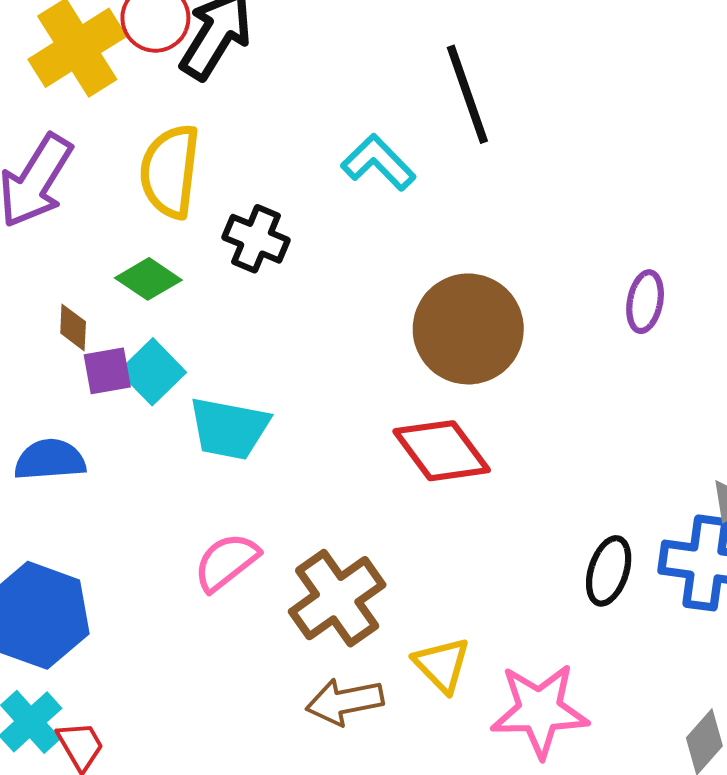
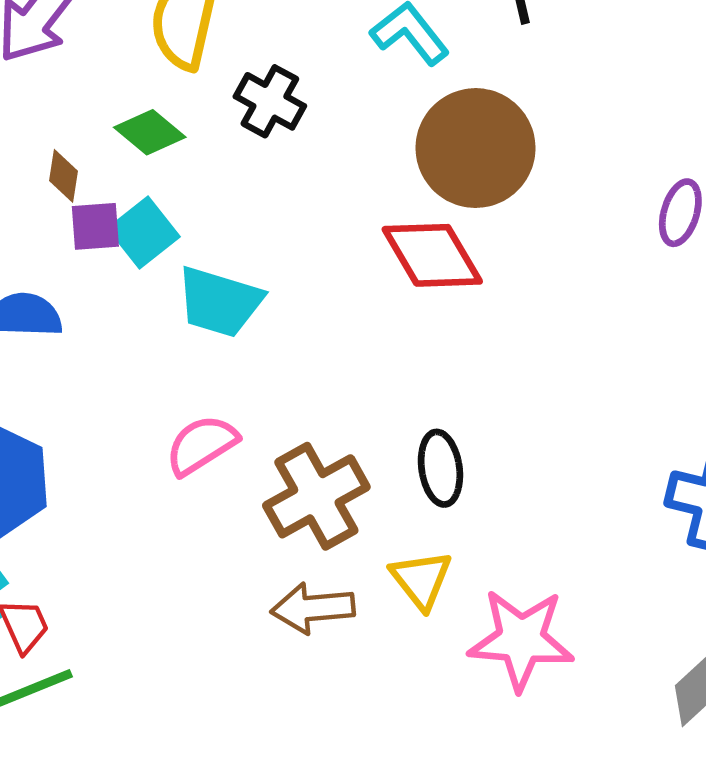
brown circle: (468, 329) -> (476, 148), moved
red diamond: (442, 451) -> (432, 255), moved
black ellipse: (609, 571) -> (440, 468), moved, turned -32

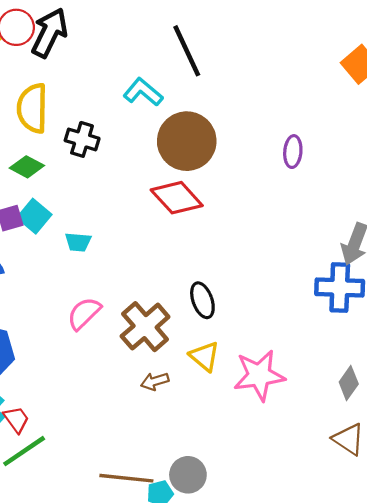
cyan trapezoid: (219, 302) -> (78, 242), size x0.6
brown arrow: (313, 608) -> (155, 381), size x0.7

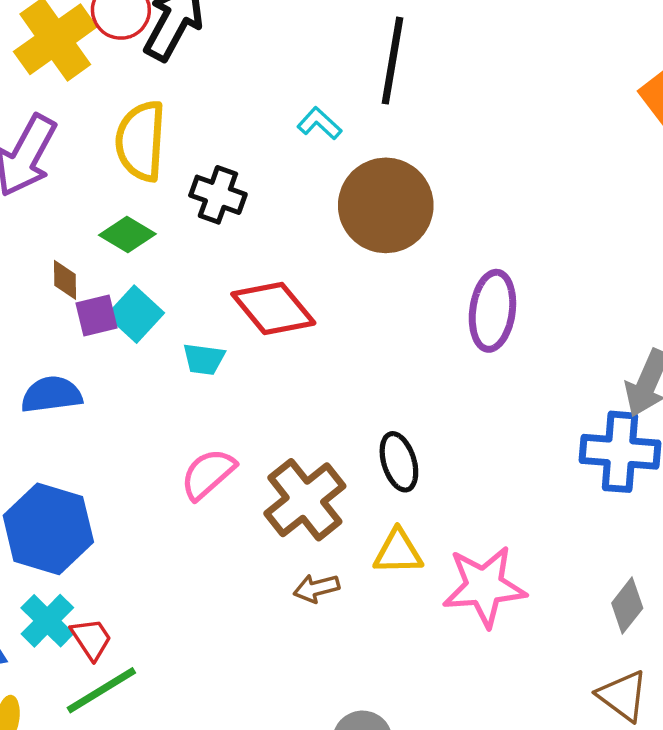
black line: (187, 51) -> (393, 61), turned 32
cyan L-shape: (143, 92) -> (319, 123), size x0.7
purple ellipse: (293, 152) -> (492, 311), moved, size x1.5
red diamond: (177, 198) -> (273, 309), moved
yellow triangle: (205, 356) -> (398, 552), turned -44

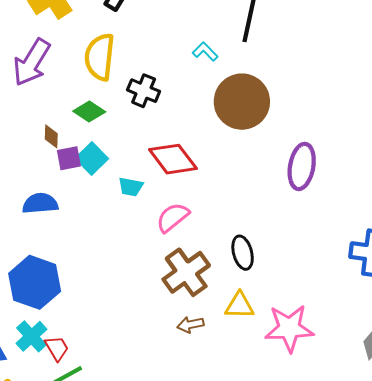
pink semicircle: (208, 474) -> (173, 217), moved

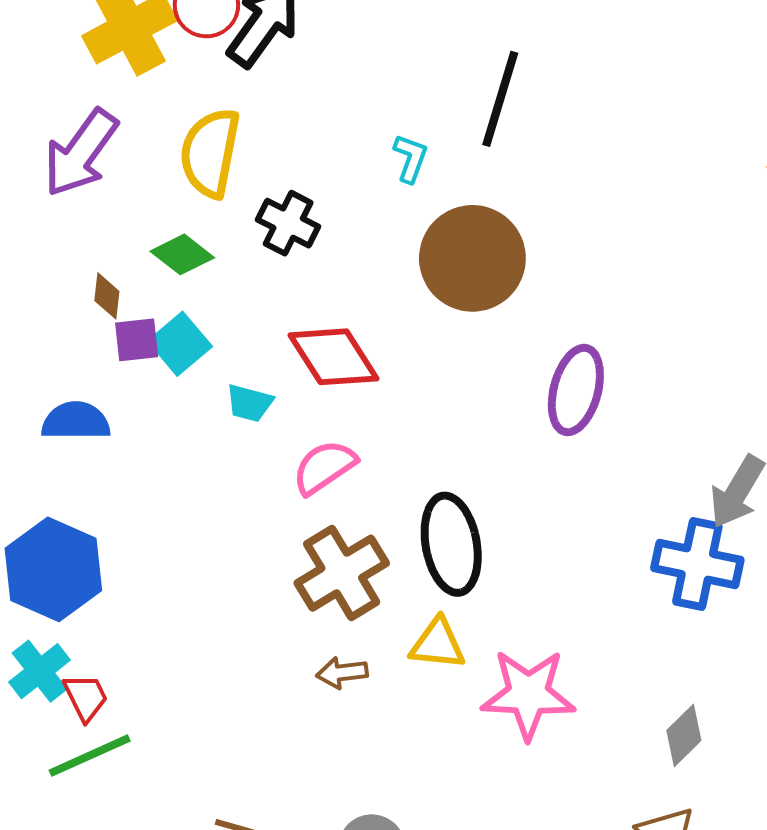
cyan L-shape: (205, 52) -> (410, 158), turned 60
black ellipse: (243, 253) -> (451, 544), size x1.5

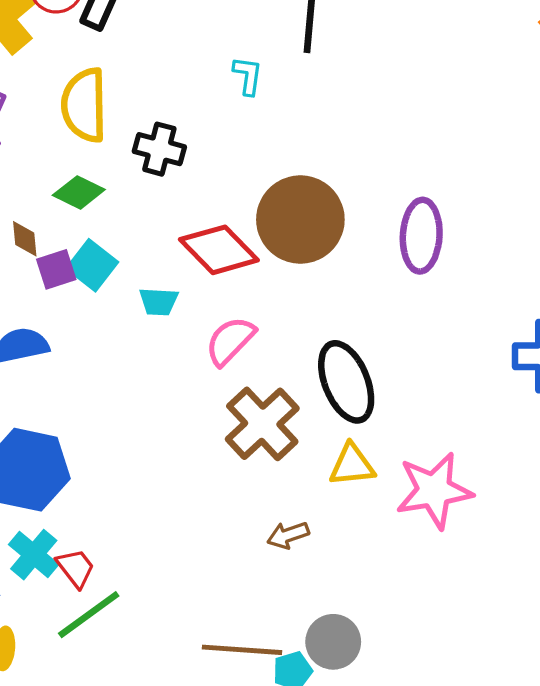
brown circle: (472, 258) -> (300, 220), moved
brown arrow: (342, 673) -> (288, 535), moved

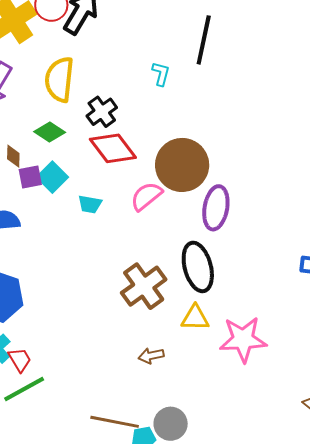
black cross: (159, 149) -> (102, 112), turned 32
purple ellipse: (421, 236) -> (216, 208), moved
red diamond: (219, 250) -> (113, 148), moved
pink semicircle: (230, 341) -> (146, 196), moved

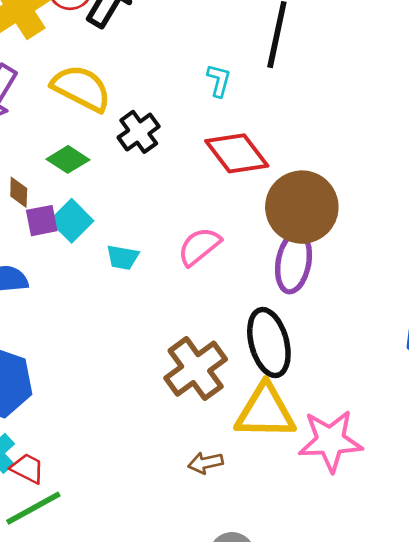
yellow semicircle: (59, 79) -> (81, 88), turned 111
red diamond: (113, 148) -> (237, 153), moved
brown circle: (182, 165) -> (302, 207), moved
yellow triangle: (195, 318) -> (265, 412), size x1.6
red trapezoid: (20, 360) -> (27, 468), turned -32

